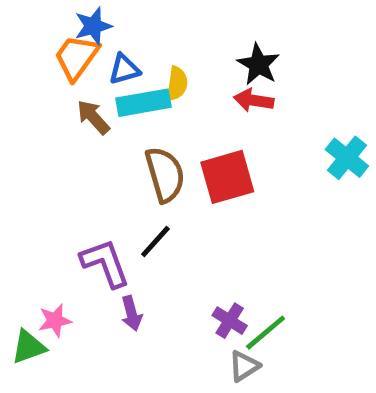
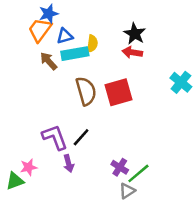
black line: (155, 242) -> (81, 137), moved

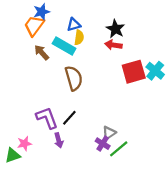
blue triangle: (65, 36) -> (74, 25), moved
cyan rectangle: (75, 54) -> (64, 46), turned 40
red square: (118, 92) -> (134, 72), moved
gray triangle: (127, 191) -> (109, 133), moved

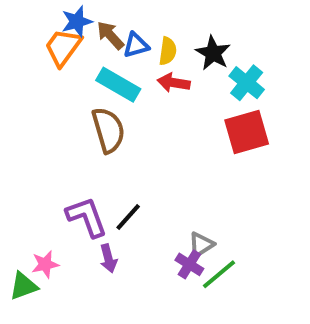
yellow semicircle: (79, 37) -> (168, 51), moved
red arrow: (113, 45) -> (174, 83), moved
brown arrow: (42, 52) -> (110, 35), moved
cyan cross: (155, 71) -> (247, 83), moved
brown semicircle: (74, 78) -> (108, 130), moved

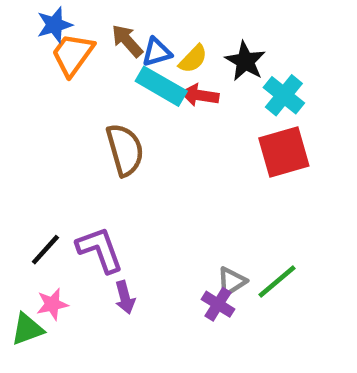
blue star: (77, 21) -> (55, 25), moved
yellow semicircle: (168, 51) -> (193, 59), turned 36
cyan rectangle: (118, 85) -> (161, 86), moved
black line: (128, 217) -> (45, 250), moved
green line: (219, 274) -> (277, 281), moved

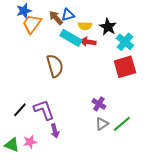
blue triangle: (157, 52) -> (68, 15), moved
yellow semicircle: (193, 59) -> (85, 26), turned 48
pink star: (52, 304) -> (30, 142), moved
purple cross: (218, 304) -> (99, 104), moved
green triangle: (27, 329) -> (12, 145), turned 42

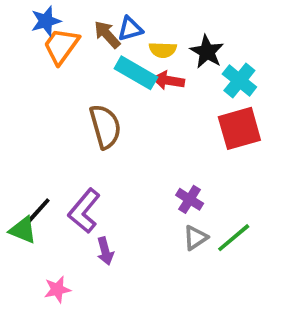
purple L-shape: (44, 110) -> (84, 211), turned -120
pink star: (30, 142) -> (57, 289), moved
green triangle: (12, 145) -> (23, 230), moved

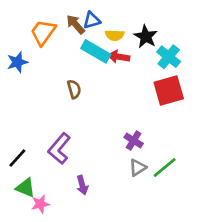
blue star: (46, 21) -> (17, 62), moved
brown semicircle: (105, 127) -> (74, 89), size x0.6
black line: (38, 211) -> (17, 158), moved
green triangle: (23, 230) -> (25, 188), moved
purple arrow: (105, 251) -> (82, 185), moved

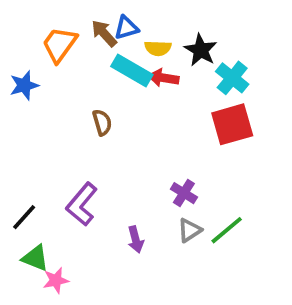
purple arrow: (82, 185) -> (136, 239), moved

